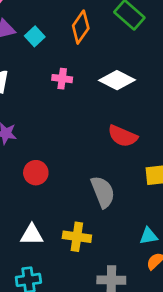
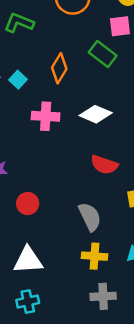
pink cross: (62, 79) -> (46, 116), size x1.5
white triangle: (32, 235) -> (28, 260), size x1.4
yellow cross: (77, 237) -> (94, 256), moved

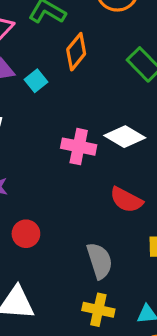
orange diamond: (59, 68) -> (76, 52), moved
pink cross: (46, 116) -> (79, 147), moved

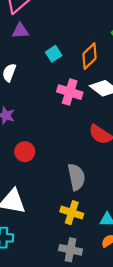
orange diamond: (76, 52) -> (89, 56), moved
cyan square: (36, 81) -> (54, 54), moved

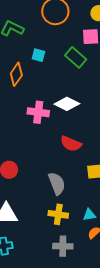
cyan square: (54, 54) -> (38, 55), moved, turned -32
orange diamond: (89, 56) -> (16, 74), moved

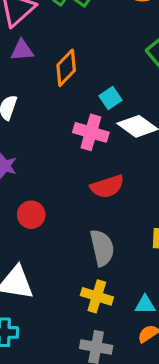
cyan square: (38, 55) -> (110, 98), moved, turned 32
red semicircle: (71, 144) -> (107, 186), moved, turned -50

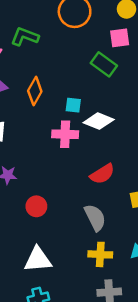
cyan square: (110, 98) -> (73, 105), turned -35
red semicircle: (107, 186) -> (102, 174), moved

